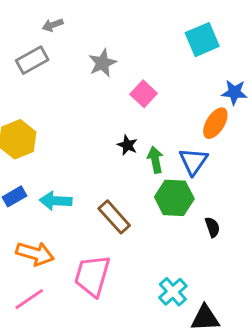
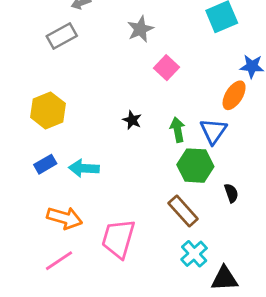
gray star: (102, 63) -> (140, 29), moved
black star: (127, 145) -> (132, 120), moved
brown rectangle: (114, 217) -> (183, 211), moved

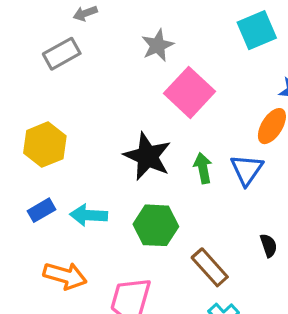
pink square: (167, 68) -> (189, 92), size x1.6
black star: (132, 120) -> (147, 156), size x2.0
green hexagon: (195, 166) -> (156, 225), moved

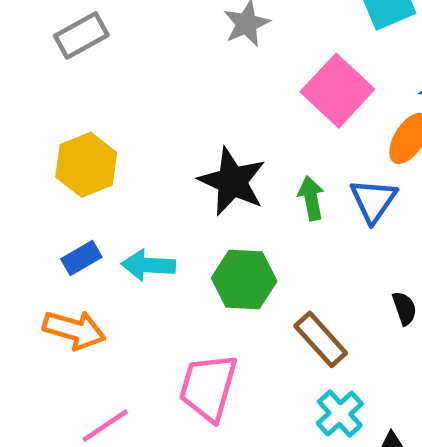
gray rectangle: (62, 54) -> (81, 35), moved
pink square: (189, 92) -> (337, 91), moved
orange arrow: (65, 276) -> (74, 330), moved

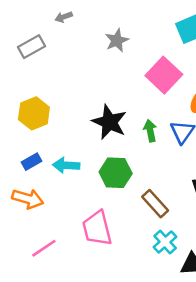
pink trapezoid: (208, 387) -> (97, 228), turned -30

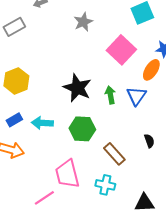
cyan cross: (165, 242) -> (105, 185), moved, turned -36
pink line: (44, 248) -> (44, 198), moved

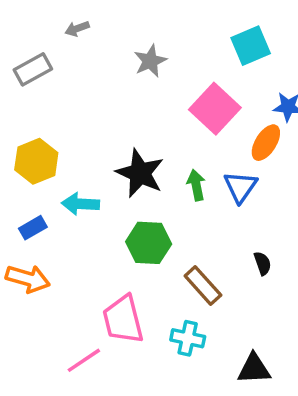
cyan arrow: (42, 123) -> (80, 204), moved

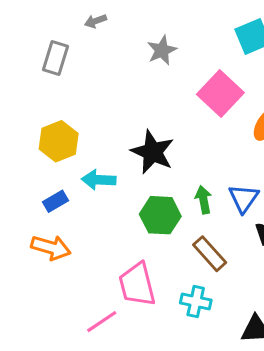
gray rectangle: (33, 69) -> (55, 58), turned -44
green arrow: (196, 185) -> (203, 200), moved
blue triangle: (240, 187) -> (243, 198), moved

